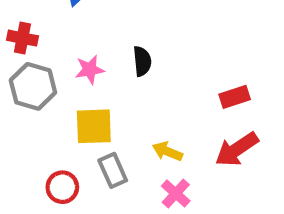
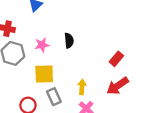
red rectangle: (235, 97) -> (116, 59), turned -32
yellow arrow: (167, 151) -> (82, 87), turned 72

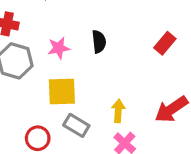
red rectangle: (116, 59) -> (165, 43), moved
gray rectangle: (54, 97) -> (76, 125), turned -35

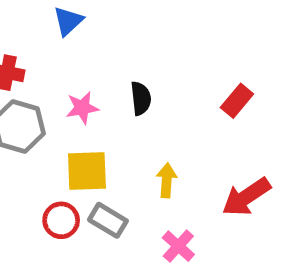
yellow arrow: (118, 111) -> (167, 180), moved
red circle: (38, 138) -> (61, 220), moved

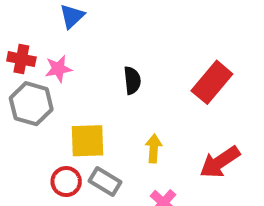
red rectangle: (237, 101) -> (212, 82), size x1.5
pink star: (82, 108) -> (58, 69), moved

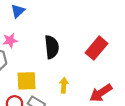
black semicircle: (132, 80) -> (52, 47), size x1.5

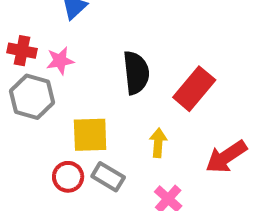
red rectangle: (96, 48) -> (194, 89), moved

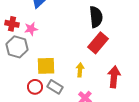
black semicircle: (136, 73) -> (96, 17), moved
red arrow: (226, 157) -> (114, 77), turned 130

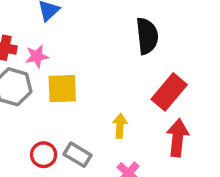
red rectangle: (98, 43) -> (169, 92), moved
yellow square: (46, 66) -> (62, 89), moved

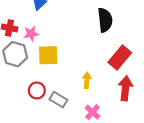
red circle: (44, 155) -> (37, 90), moved

